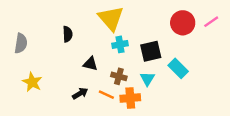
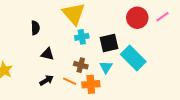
black triangle: (90, 64) -> (47, 54), moved
cyan rectangle: (178, 68) -> (133, 58), size x1.4

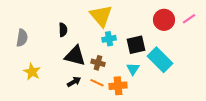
black triangle: (47, 54) -> (75, 56), size x1.6
brown cross: (81, 65) -> (98, 63), moved

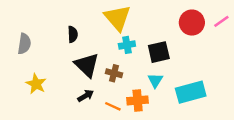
black triangle: (75, 56) -> (87, 65), turned 30
cyan rectangle: (160, 60) -> (191, 92), moved, turned -60
orange line: (97, 83) -> (113, 106), moved

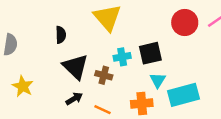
cyan cross: (127, 45) -> (122, 57), moved
cyan triangle: (155, 80) -> (158, 80), moved
orange cross: (138, 100) -> (142, 104), moved

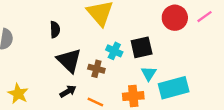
cyan cross: (122, 57) -> (114, 51), turned 35
yellow star: (23, 86) -> (18, 94), moved

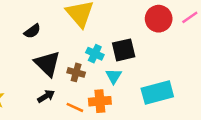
black semicircle: (55, 30) -> (32, 31), turned 56
cyan triangle: (149, 73) -> (114, 76), moved
orange cross: (133, 96) -> (100, 101), moved

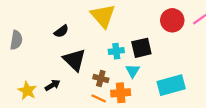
cyan cross: (95, 54) -> (116, 51), turned -32
brown cross: (76, 72) -> (101, 79), moved
black arrow: (46, 96) -> (52, 85), moved

